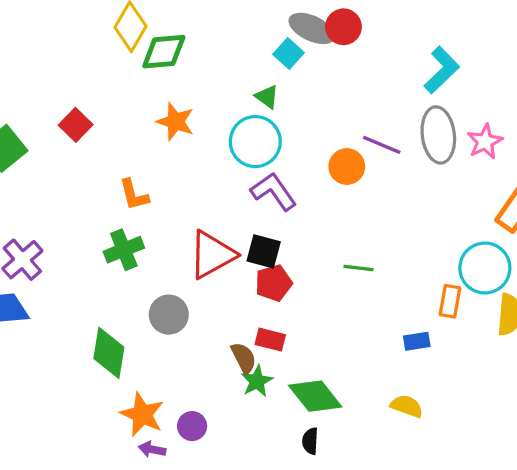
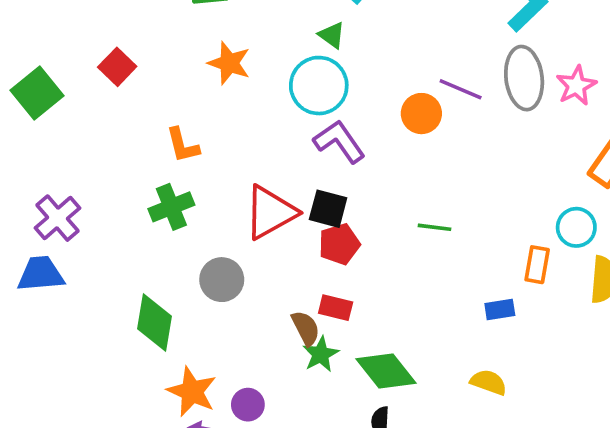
cyan circle: (485, 268) -> (576, 227), size x0.7

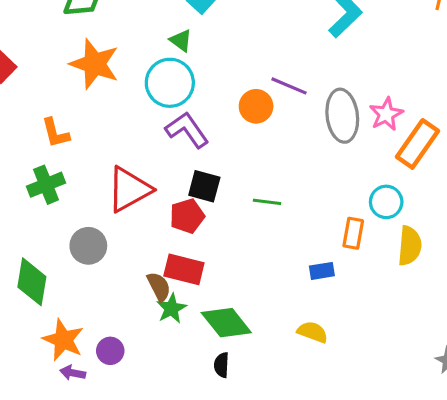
orange star: (229, 63) -> (95, 64), size x1.4
gray ellipse: (524, 78) -> (342, 116), moved
pink star: (576, 86) -> (386, 114), moved
black square: (328, 209) -> (204, 186), moved
red rectangle: (336, 308) -> (184, 269), size x1.4

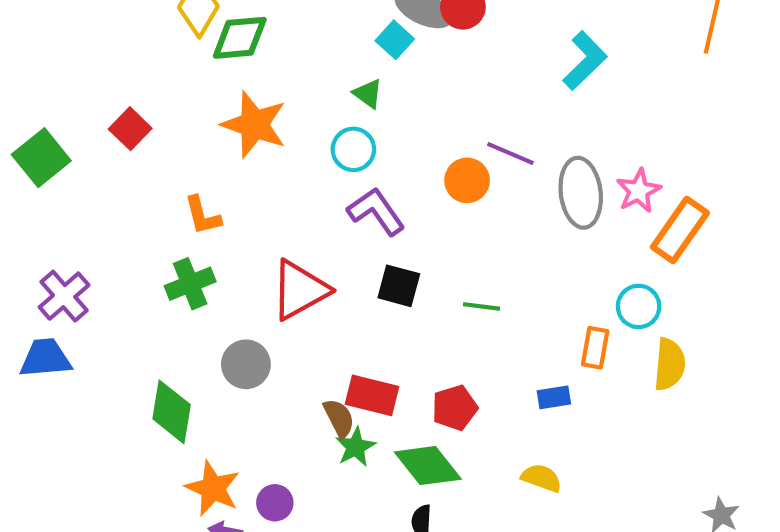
cyan circle: (170, 83) -> (353, 149), size x0.7
red pentagon: (187, 216) -> (455, 408), moved

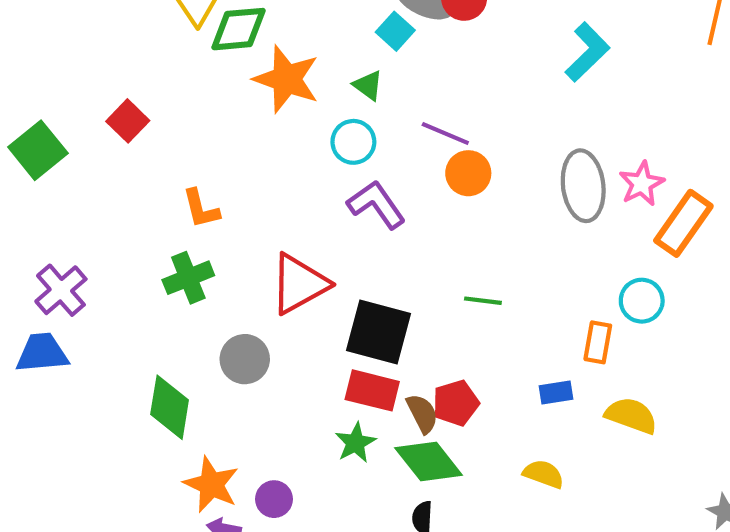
orange star: (254, 125) -> (287, 79), moved
purple line: (510, 154) -> (445, 134), moved
black square: (399, 286) -> (378, 332), moved, size x1.5
yellow semicircle: (670, 364) -> (631, 416), moved, turned -75
brown semicircle: (339, 418) -> (422, 413), moved

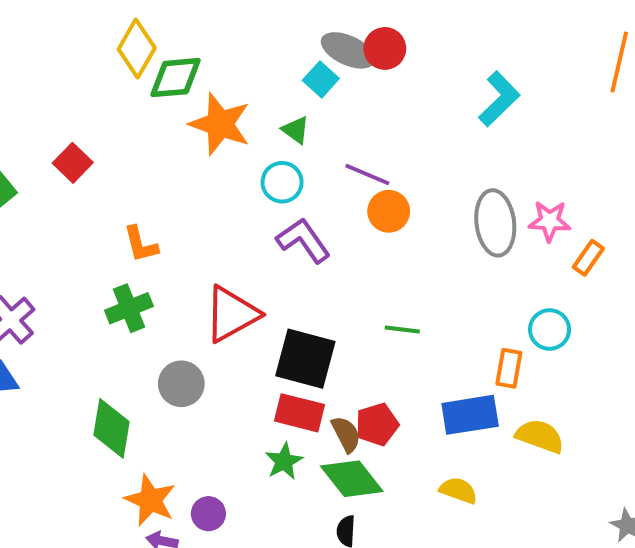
pink star: (642, 184) -> (550, 221), turned 30
orange rectangle: (683, 223) -> (588, 258), size x0.6
blue rectangle: (556, 393) -> (470, 415), size x1.8

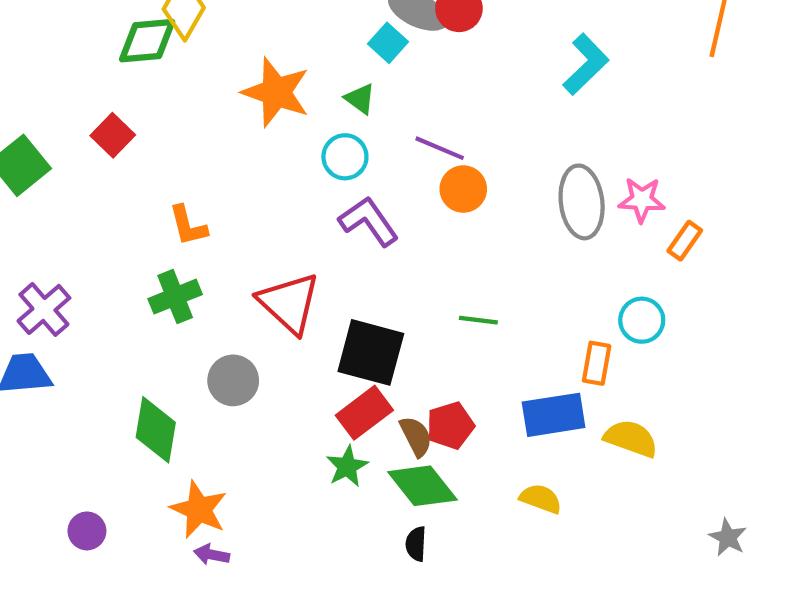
green diamond: (175, 78) -> (147, 41), moved
red triangle: (232, 314) -> (289, 303), turned -48
red rectangle: (300, 413) -> (364, 413), turned -51
purple circle: (208, 514) -> (87, 531), moved

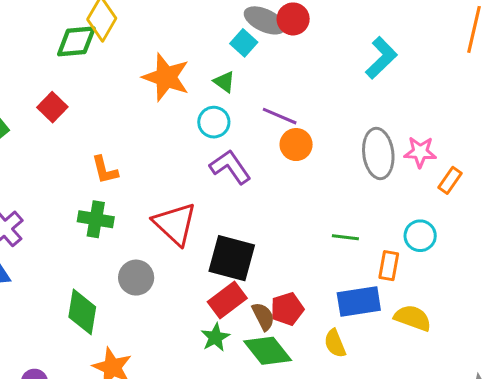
green cross: (175, 297) -> (96, 219), turned 32
green line: (478, 320) -> (345, 237), moved
yellow semicircle: (541, 499) -> (335, 343), moved, turned -132

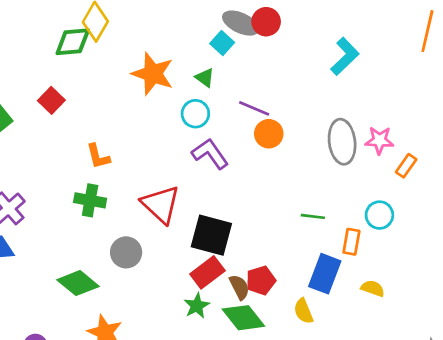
blue rectangle: (359, 301) -> (325, 274), turned -60
green diamond: (82, 312) -> (78, 283), turned -60
yellow semicircle: (413, 318) -> (373, 288), size x0.7

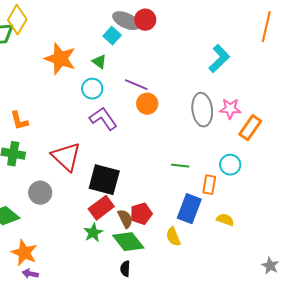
cyan L-shape: (345, 56) -> (219, 59), moved
orange rectangle: (406, 166) -> (250, 128), size x1.4

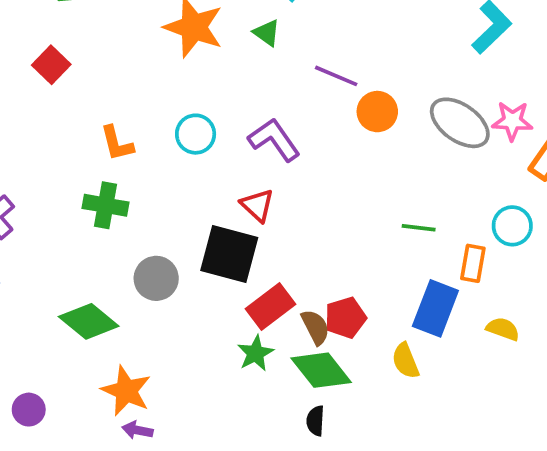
cyan circle: (92, 89) -> (196, 134), moved
orange circle: (147, 104) -> (377, 112), moved
gray ellipse: (202, 110) -> (460, 123), turned -48
red triangle: (66, 157) -> (257, 205), moved, size x0.6
black square: (104, 180) -> (229, 254), moved

